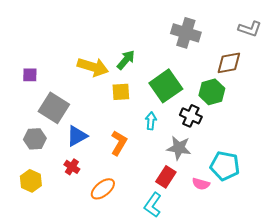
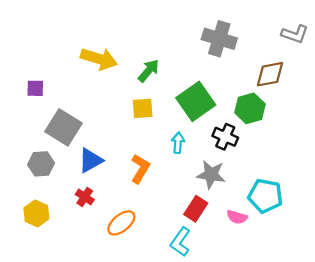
yellow arrow: (93, 67) -> (99, 59), moved

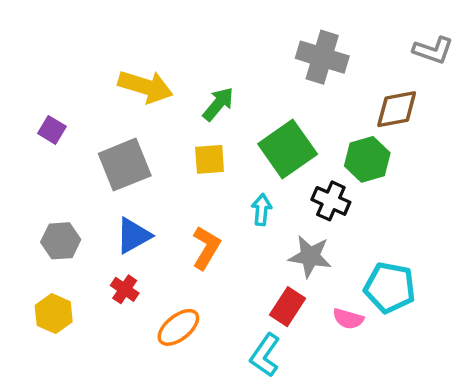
purple square: (35, 88) -> (52, 130), turned 30
gray square: (63, 127) -> (125, 165), moved, turned 36

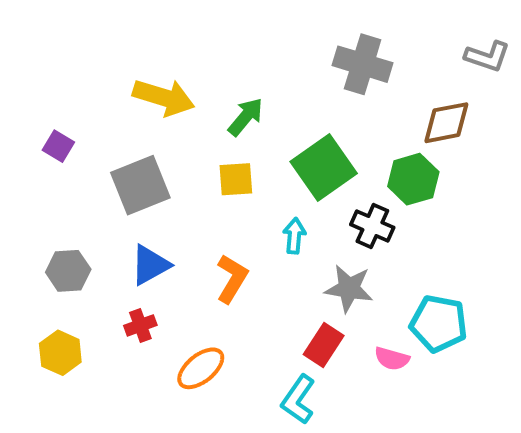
red cross: (125, 289) -> (140, 325), turned 36

